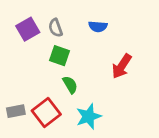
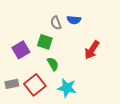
gray semicircle: (56, 28) -> (56, 23), moved
purple square: (28, 29) -> (21, 50), moved
cyan star: (89, 116) -> (67, 88), turned 30

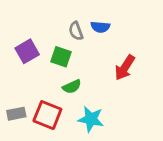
purple square: (21, 50) -> (27, 51), moved
green semicircle: (53, 64) -> (72, 87), turned 96
red square: (35, 85) -> (47, 115), turned -30

